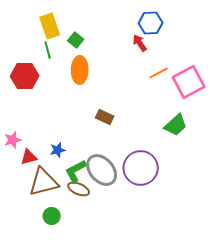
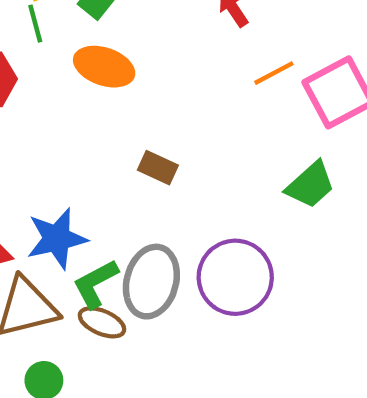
orange ellipse: (80, 70) -> (104, 67), turned -72
blue star: (58, 150) -> (57, 239), size x1.8
gray ellipse: (102, 170) -> (151, 282), turned 56

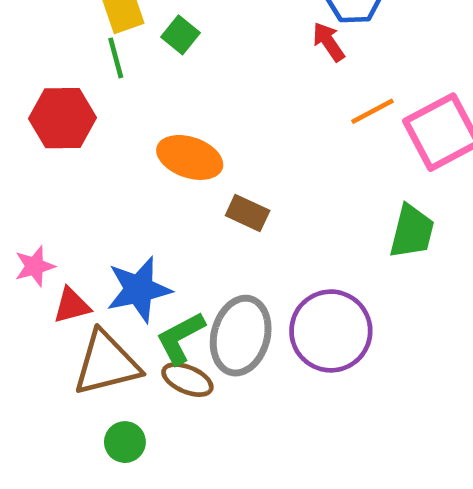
orange ellipse: (104, 67) -> (190, 157), moved
green trapezoid: (310, 185) -> (412, 231), turned -34

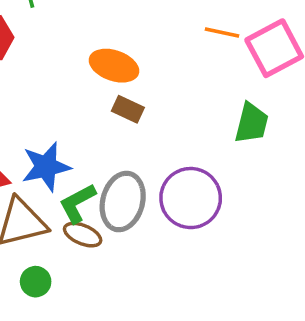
orange line: (372, 111) -> (222, 33), turned 40
orange ellipse: (190, 157) -> (114, 66), moved

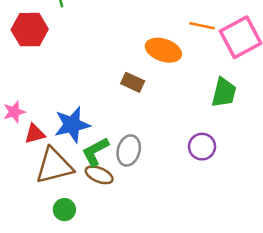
orange ellipse: (114, 66) -> (163, 50), moved
purple circle: (191, 198) -> (202, 147), moved, size x0.6
gray ellipse: (123, 202) -> (129, 150), size x0.7

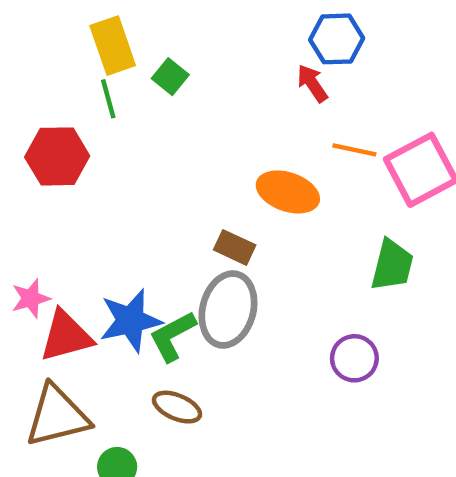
red triangle: (35, 134) -> (66, 336), size x1.5
gray ellipse: (129, 150) -> (228, 309), moved, size x1.4
green L-shape: (95, 152) -> (173, 336), moved
brown triangle: (54, 166) -> (57, 416), moved

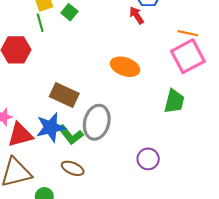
orange line: (354, 150) -> (188, 33), moved
brown rectangle: (235, 247) -> (64, 95), moved, size x1.5
green L-shape: (173, 336) -> (71, 135), turned -100
purple circle: (354, 358) -> (148, 159), moved

